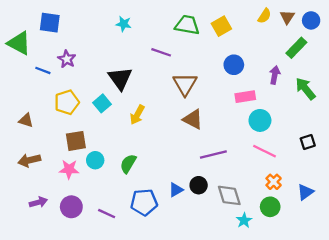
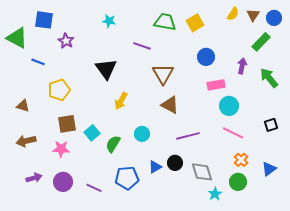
purple star: (67, 59) -> (66, 41), moved
cyan square: (102, 103) -> (92, 133), moved
cyan circle: (95, 160) -> (142, 134), moved

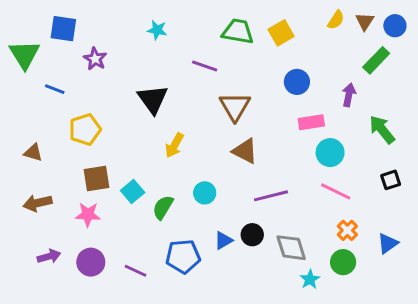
green triangle: (17, 38) -> (24, 55), turned 30
green arrow: (269, 78) -> (382, 129), moved

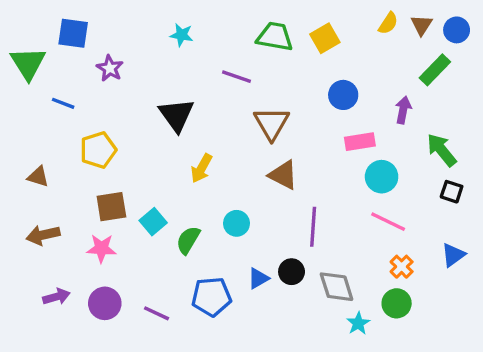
black square: (391, 180) -> (452, 192), moved, turned 36
purple line: (271, 196) -> (313, 227), turned -72
blue triangle: (388, 243) -> (453, 255), moved

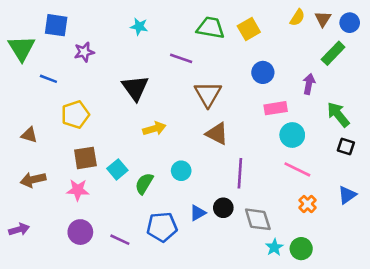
purple star: (110, 68) -> (84, 52), turned 30
yellow arrow: (201, 168) -> (154, 129), turned -135
purple arrow: (56, 297) -> (19, 229), moved
green circle: (397, 303) -> (301, 249), moved

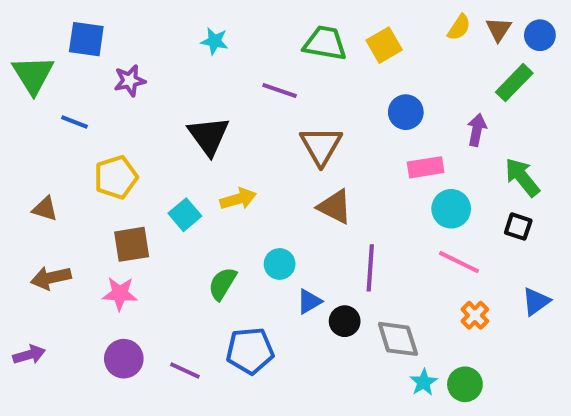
black square: (346, 146) -> (518, 227), moved
cyan square: (117, 169) -> (185, 215), moved
blue triangle: (198, 213) -> (309, 301), moved

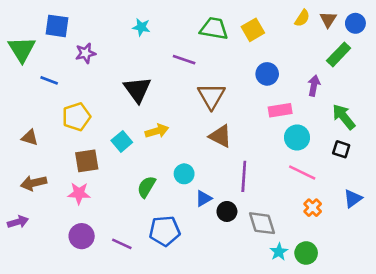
purple arrow: (29, 355) -> (18, 222), moved

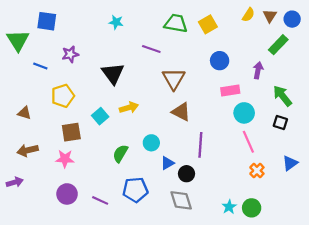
purple star: (85, 53) -> (70, 54), moved
pink line: (302, 173) -> (248, 142), turned 40
gray diamond: (262, 223) -> (181, 200), moved

